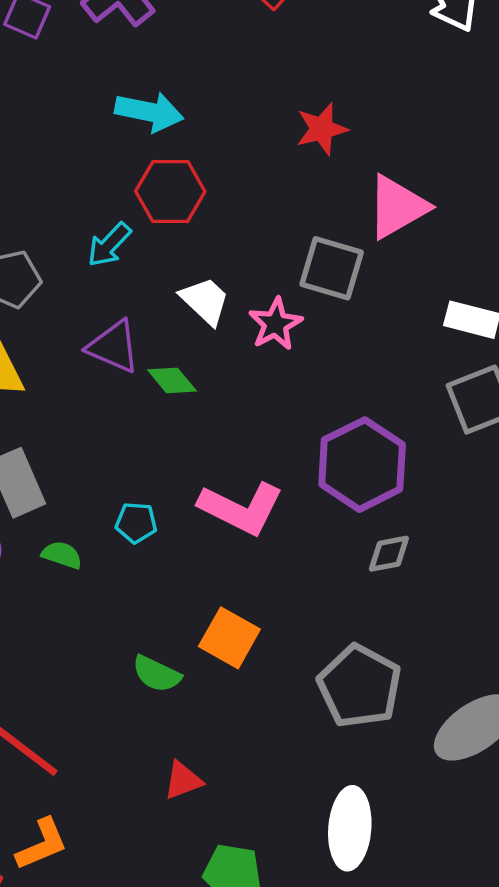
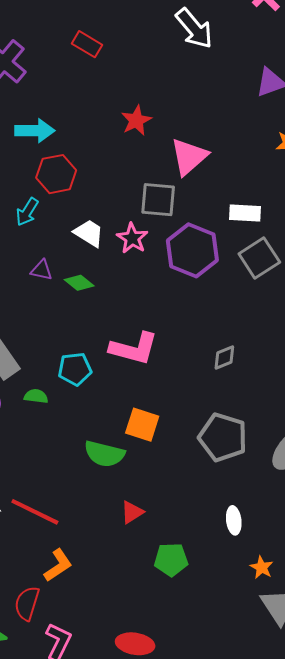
purple triangle: (113, 347) -> (41, 270), size x0.7
purple hexagon: (362, 465) -> (192, 250), moved
cyan pentagon: (136, 523) -> (75, 369), size x1.4
green semicircle: (157, 674) -> (104, 454), size x1.4
white ellipse: (350, 828) -> (234, 520), size x0.6

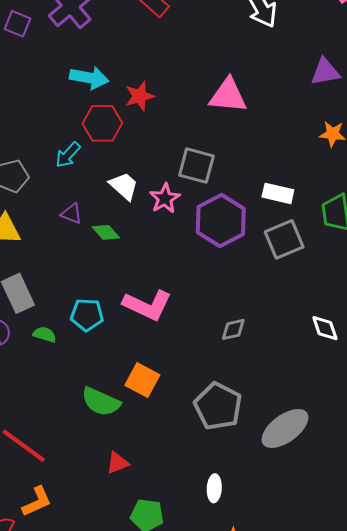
red star: (136, 120) -> (139, 96), moved
pink triangle: (189, 157) -> (228, 96), moved, turned 36

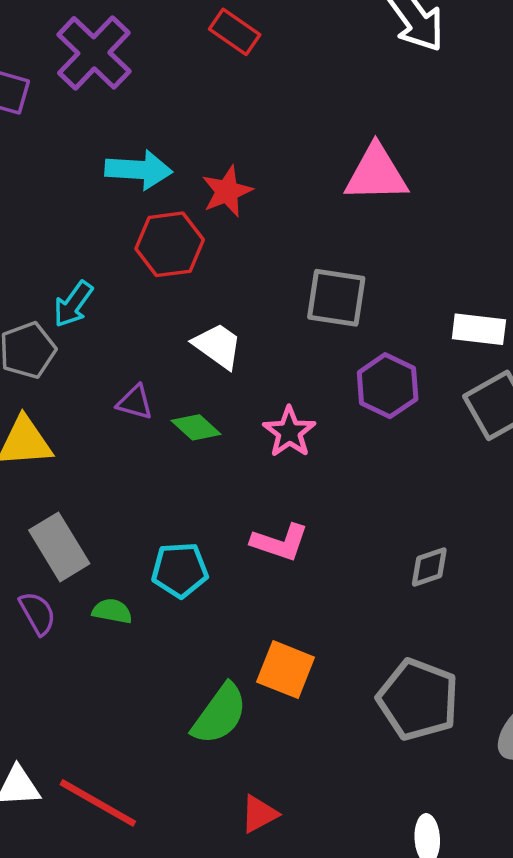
cyan arrow: (68, 155) -> (73, 304), moved
pink star: (165, 198) -> (289, 432), moved
purple hexagon: (221, 220) -> (388, 386), size x0.7
pink L-shape: (147, 305) -> (280, 542), size x0.7
green semicircle: (101, 402) -> (220, 714), turned -72

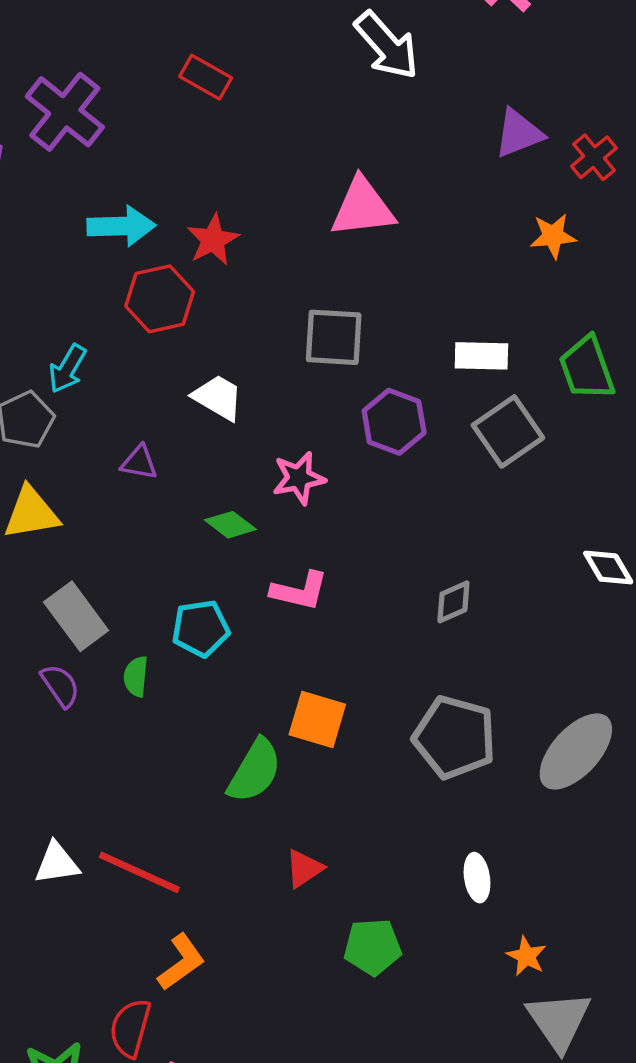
green diamond: (196, 427) -> (230, 525), moved
pink star: (289, 432) -> (299, 478), turned 30
green semicircle: (112, 611) -> (136, 676), turned -90

